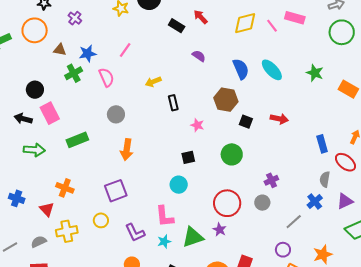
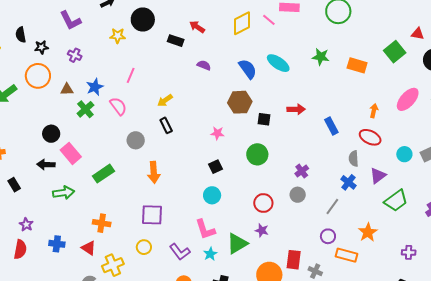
black rectangle: (173, 103) -> (166, 125), moved
blue rectangle: (322, 144) -> (331, 126), moved
purple square: (116, 191) -> (152, 215), turned 35
red circle: (227, 203) -> (263, 203), size x0.7

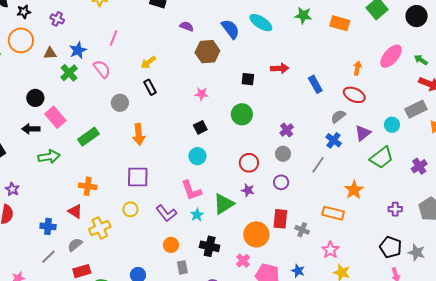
brown hexagon: (240, 102) -> (207, 52), moved
cyan circle: (404, 154) -> (392, 125), moved
gray semicircle: (354, 159) -> (338, 116), turned 56
purple circle: (328, 236) -> (281, 182), moved
blue cross: (57, 244) -> (48, 226), moved

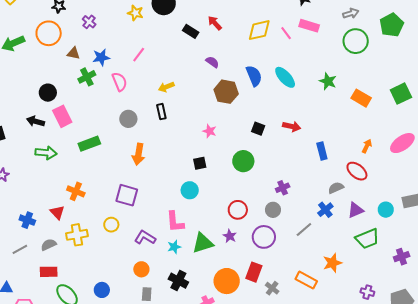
purple circle: (281, 182) -> (264, 237), size x1.5
purple L-shape: (166, 213) -> (145, 238), turned 145

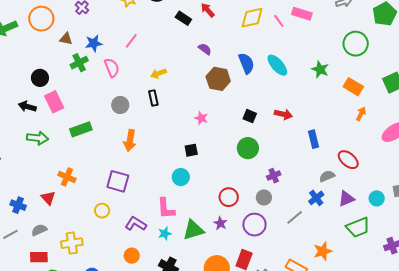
green circle: (356, 41) -> (356, 44), moved
orange arrow: (367, 146) -> (361, 114), moved
green circle: (243, 161) -> (248, 148), moved
yellow cross: (77, 235) -> (72, 243), moved

